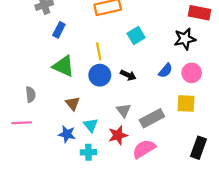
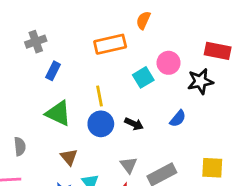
pink circle: (192, 73) -> (169, 63), moved
yellow square: (186, 104) -> (212, 168), moved

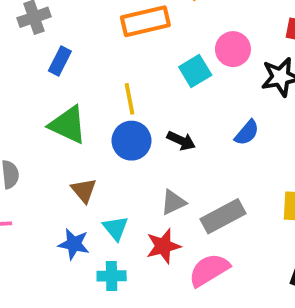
gray triangle: (129, 165) -> (173, 202), turned 42

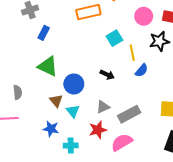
pink circle: (233, 49) -> (144, 16), moved
yellow line: (129, 99) -> (132, 53), moved
blue circle: (131, 141) -> (74, 84), moved
cyan triangle: (116, 228) -> (73, 111), moved

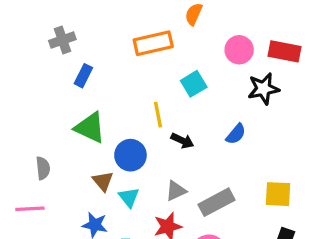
yellow line: (132, 53) -> (158, 115), moved

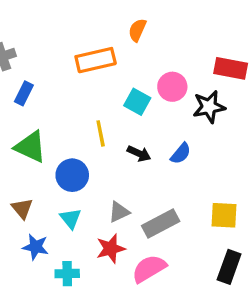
pink circle: (239, 50) -> (172, 87), moved
cyan square: (194, 84) -> (137, 102), turned -30
black arrow: (182, 141) -> (139, 153), moved
brown triangle: (103, 181) -> (22, 209), moved

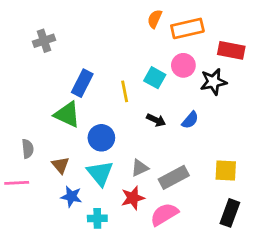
orange rectangle: (96, 60) -> (187, 28), moved
blue rectangle: (24, 93) -> (82, 83), moved, size x1.4
yellow line: (101, 133) -> (125, 91), moved
cyan triangle: (71, 219) -> (100, 173), size x1.5

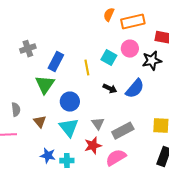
gray cross: (44, 41) -> (28, 49), moved
green triangle: (67, 115) -> (45, 85), turned 40
blue semicircle: (190, 120) -> (135, 89), size x1.5
gray triangle: (140, 168) -> (98, 124), turned -40
blue star: (71, 197) -> (48, 156), moved

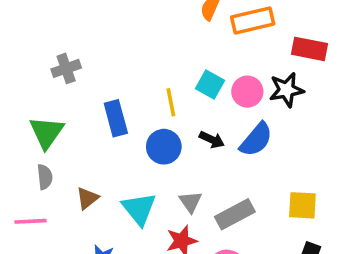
pink circle: (130, 49) -> (247, 92), moved
blue rectangle: (56, 62) -> (116, 118), moved, turned -42
green triangle: (45, 85) -> (47, 132), moved
blue circle: (70, 102) -> (164, 147), moved
brown triangle: (40, 122) -> (87, 198), turned 32

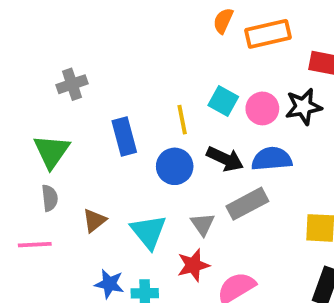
black arrow: (212, 140) -> (225, 159), size x1.4
blue semicircle: (256, 140) -> (272, 159), turned -135
gray rectangle: (235, 214) -> (247, 204), moved

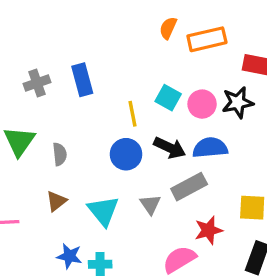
blue rectangle: (124, 136) -> (82, 80), moved
gray semicircle: (50, 198) -> (60, 154), moved
red star: (193, 265) -> (209, 230), moved

